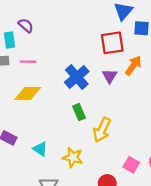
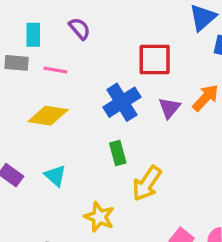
purple semicircle: (26, 25) -> (80, 29), moved
red square: (112, 43) -> (155, 59), moved
cyan triangle: (40, 149) -> (55, 176), moved

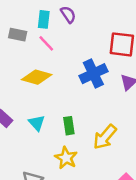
cyan rectangle: (33, 35) -> (44, 19), moved
pink line: (55, 70) -> (46, 43), turned 30
green rectangle: (118, 153) -> (69, 126), moved

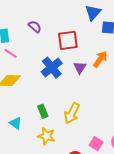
purple semicircle: (68, 14) -> (35, 27), moved
cyan triangle: (37, 123) -> (15, 123), moved

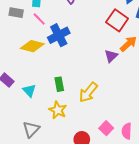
red square: (68, 40) -> (117, 20), moved, turned 30
blue cross: (52, 68) -> (59, 35), moved
purple triangle: (80, 68) -> (111, 56), moved

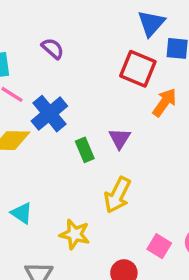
purple triangle: (111, 56) -> (120, 138), moved
green rectangle: (59, 84) -> (85, 150), moved

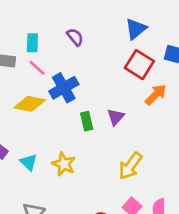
blue triangle: (151, 23) -> (136, 29), moved
yellow arrow: (118, 195) -> (130, 166), moved
yellow star: (75, 234) -> (64, 164), moved

